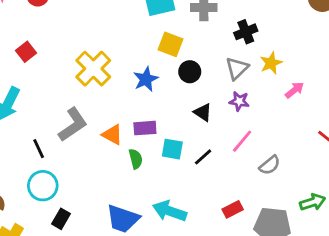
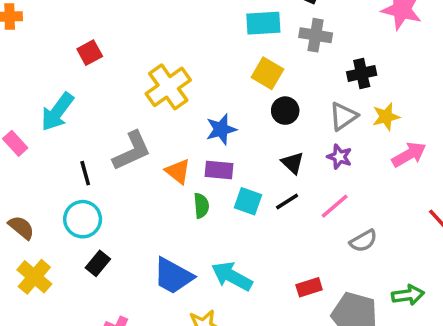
blue star: (146, 79) -> (221, 129), moved
pink arrow: (294, 90) -> (409, 155), size x1.4
black line: (203, 157) -> (287, 201), moved

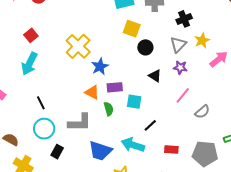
cyan arrow: (57, 112) -> (29, 64), moved
blue star: (221, 129) -> (100, 66), moved
gray L-shape: (132, 151) -> (80, 122), moved, turned 35
black line: (287, 201) -> (150, 125), moved
red rectangle: (309, 287) -> (171, 150), moved, turned 32

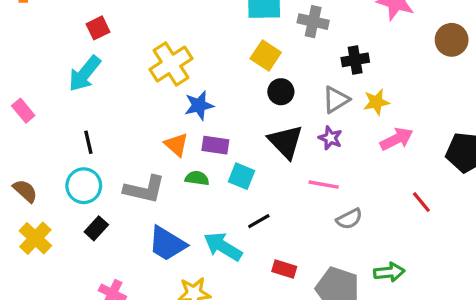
black triangle: (155, 76) -> (286, 142), size x1.6
pink line: (183, 95) -> (324, 185), turned 48
green semicircle: (109, 109) -> (197, 178), turned -80

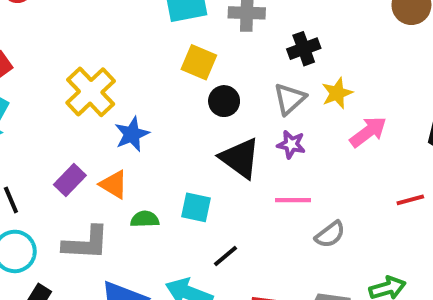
purple rectangle: (215, 145) -> (70, 180), moved, turned -44
red line: (421, 202) -> (410, 200), turned -55

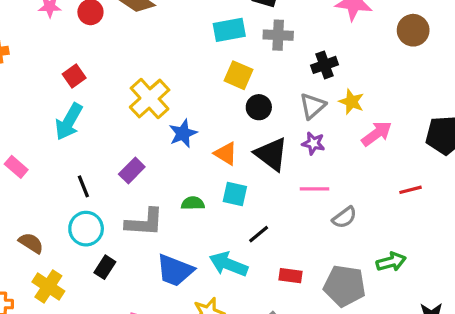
yellow star: (337, 93) -> (351, 102), turned -30
orange triangle: (114, 184) -> (226, 154), moved

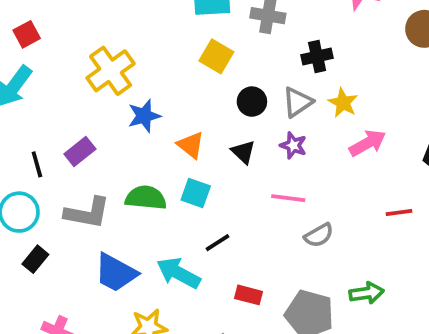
black circle: (259, 107) -> (252, 102), moved
black triangle: (271, 154) -> (243, 152), size x0.6
black line: (83, 186) -> (37, 164), moved
green semicircle: (193, 203) -> (146, 198), size x1.5

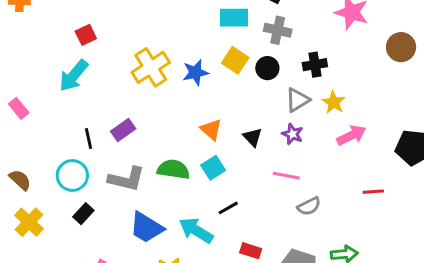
black circle: (252, 102) -> (267, 68), moved
blue star: (144, 116) -> (195, 73), moved
cyan square: (196, 193) -> (213, 168), turned 35

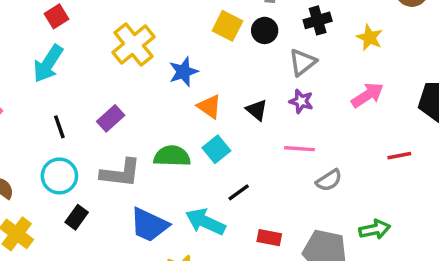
blue star: (195, 73) -> (183, 72), moved
yellow star: (334, 102) -> (370, 38), moved
black line: (89, 138) -> (59, 127), moved

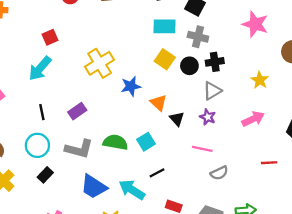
black cross: (318, 20) -> (215, 62), moved
orange triangle: (209, 107) -> (158, 103), moved

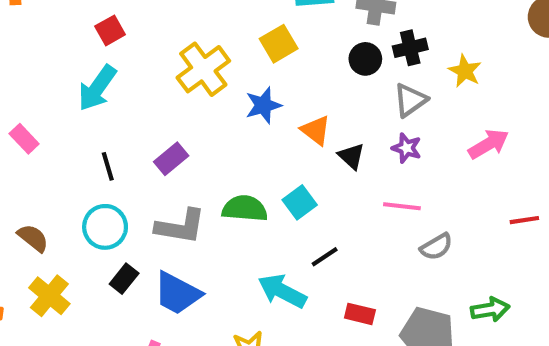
yellow square: (165, 59) -> (279, 44), moved, turned 30
yellow star: (260, 80) -> (465, 71), moved
blue trapezoid: (94, 187) -> (177, 293), moved

